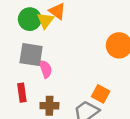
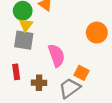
yellow triangle: (45, 20) -> (26, 25), moved
pink semicircle: (45, 69) -> (56, 55), moved, size x1.5

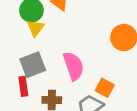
gray square: (24, 40) -> (33, 65), moved, turned -30

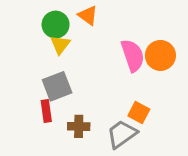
pink semicircle: (74, 66) -> (133, 55), moved

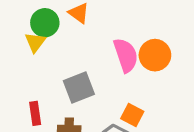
yellow triangle: (60, 45) -> (35, 42), moved
gray square: (57, 86) -> (79, 88), moved

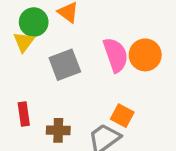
gray square: (79, 88) -> (65, 65), moved

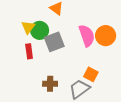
green circle: (34, 22) -> (40, 30), moved
red rectangle: (24, 114) -> (29, 51), moved

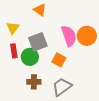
green circle: (40, 30) -> (30, 57), moved
orange square: (91, 74) -> (59, 60), moved

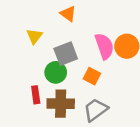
red rectangle: (14, 51) -> (36, 95), moved
brown cross: (34, 82) -> (61, 104), size x1.5

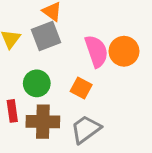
gray square: (66, 54) -> (46, 36), moved

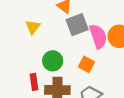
gray square: (46, 36) -> (77, 25), moved

